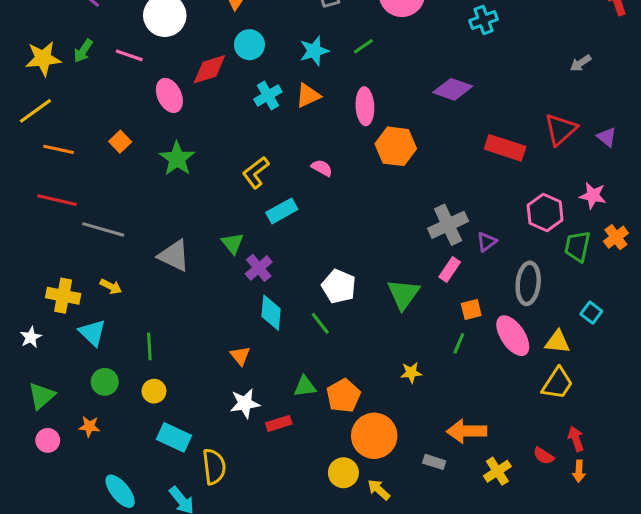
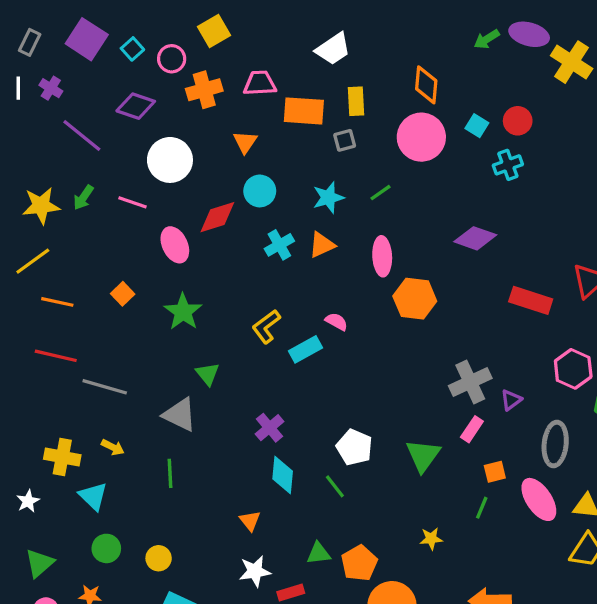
cyan rectangle: (282, 211) -> (305, 349), moved
green triangle: (233, 243) -> (208, 374), moved
green line: (149, 346) -> (170, 473), moved

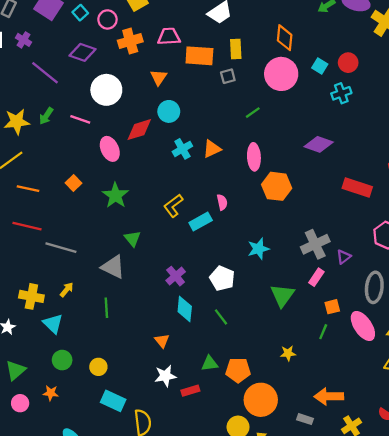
cyan star: (328, 198) -> (258, 249), moved
pink semicircle: (336, 322) -> (222, 202), turned 49
yellow arrow: (113, 447) -> (67, 290), turned -77
white pentagon: (354, 447) -> (222, 278), moved
orange pentagon: (359, 563) -> (238, 370), turned 30

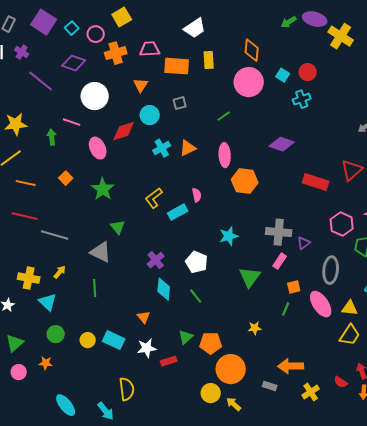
gray square: (228, 76) -> (180, 103), moved
green arrow: (46, 116) -> (52, 137), moved, turned 140
gray cross: (315, 244) -> (279, 232), turned 30
green triangle: (210, 363) -> (186, 337), turned -35
cyan rectangle: (113, 401) -> (114, 340), moved

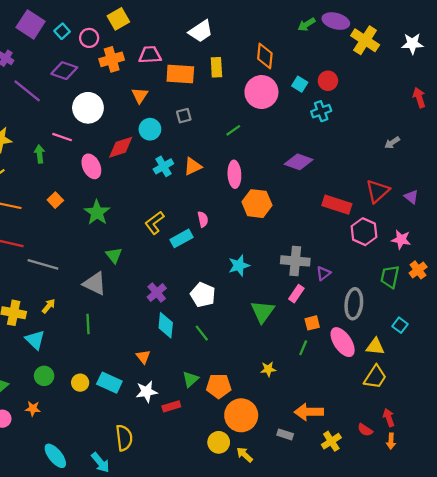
pink hexagon: (342, 224) -> (364, 232), moved

